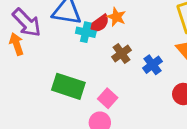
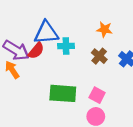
orange star: (116, 17) -> (104, 29), moved
red semicircle: (99, 24) -> (36, 51), moved

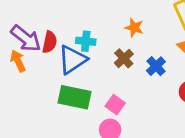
blue triangle: (46, 33) -> (72, 60), moved, turned -36
red semicircle: (36, 51) -> (50, 42), turned -36

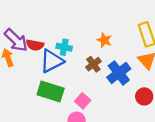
red semicircle: (50, 42) -> (35, 45), turned 84
blue cross: (156, 66) -> (119, 73), size x1.5

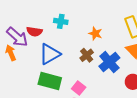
red semicircle: (35, 45) -> (34, 32), moved
cyan cross: (64, 47) -> (61, 21), moved

